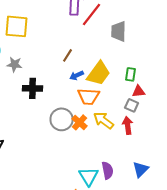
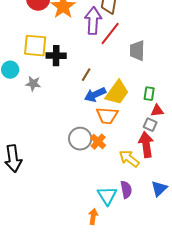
blue arrow: (77, 75) -> (95, 95), size x1.5
black cross: (33, 88) -> (56, 56), moved
yellow arrow: (104, 120) -> (129, 159), moved
red arrow: (128, 125) -> (146, 145), size x1.4

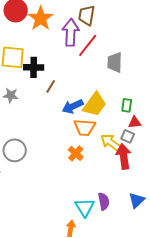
brown line: (86, 75) -> (51, 86), moved
gray circle: (80, 139) -> (15, 150), moved
yellow arrow: (129, 159) -> (111, 142), moved

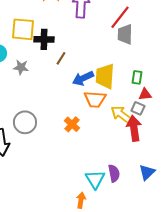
red line: (88, 45) -> (120, 17), moved
yellow trapezoid: (95, 104) -> (105, 76), turned 148
orange cross: (76, 153) -> (72, 124), moved

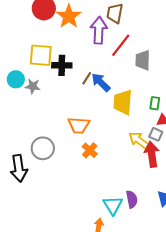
red line: (120, 17) -> (121, 45), moved
brown line: (61, 58) -> (87, 78), moved
gray star: (21, 67) -> (33, 86), moved
blue arrow: (83, 78) -> (101, 82), moved, turned 70
orange trapezoid: (95, 99) -> (79, 125), moved

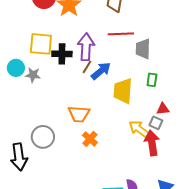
purple arrow: (99, 30) -> (86, 47), moved
red line: (121, 45) -> (121, 34), turned 50
blue arrow: (101, 82) -> (101, 71), turned 95
green rectangle: (155, 103) -> (152, 80), moved

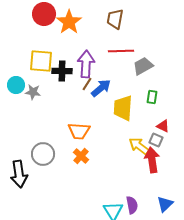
gray trapezoid: (143, 49) -> (143, 66), turned 60
red triangle: (163, 109) -> (163, 126), turned 32
orange cross: (90, 139) -> (81, 156), moved

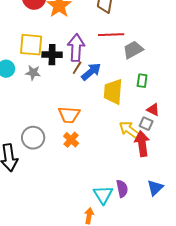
gray star: (33, 92) -> (33, 73), moved

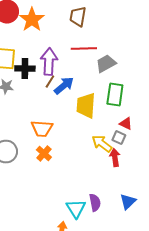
green rectangle: (142, 81) -> (115, 95), size x1.6
red arrow: (142, 144) -> (115, 158), size x0.7

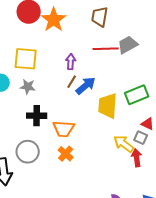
purple arrow: (49, 62) -> (71, 62), size x0.6
gray trapezoid: (106, 64) -> (128, 45), moved
black cross: (25, 69) -> (37, 116), moved
green rectangle: (115, 95) -> (137, 95), turned 60

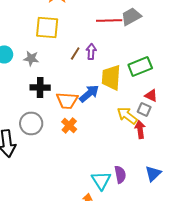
yellow square: (26, 59) -> (47, 27), moved
purple arrow: (71, 62) -> (91, 51), moved
blue arrow: (86, 86) -> (89, 93), moved

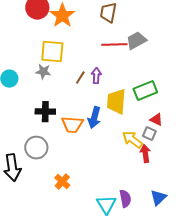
gray star: (31, 58) -> (43, 72), moved
blue arrow: (89, 93) -> (94, 118), turned 145
orange cross: (69, 125) -> (62, 182), moved

